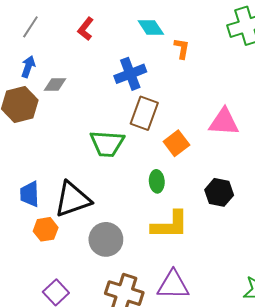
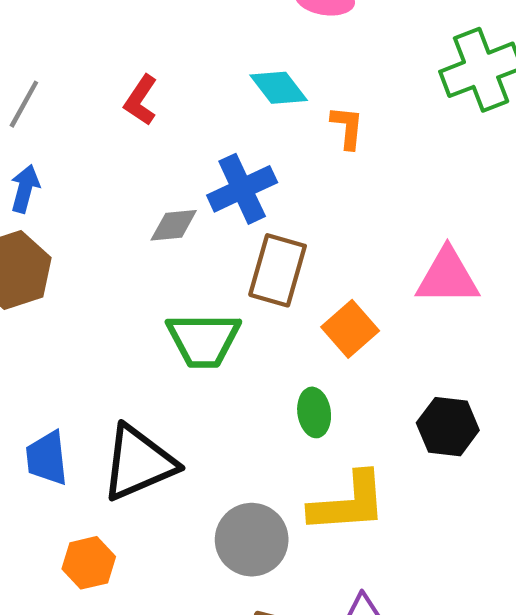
gray diamond: (55, 84) -> (174, 225), moved
orange hexagon: (46, 229) -> (89, 563), moved
gray circle: (106, 239) -> (252, 540), moved

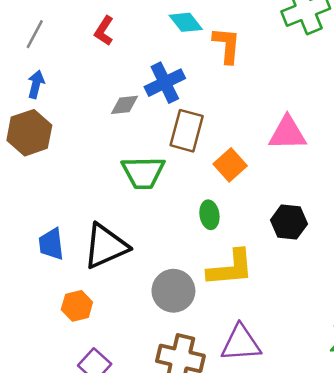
orange L-shape: (347, 127) -> (227, 45), size x1.4

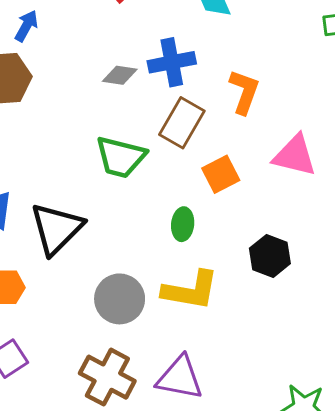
orange L-shape: (227, 45) -> (244, 92), moved
black triangle: (106, 246) -> (57, 229), turned -36

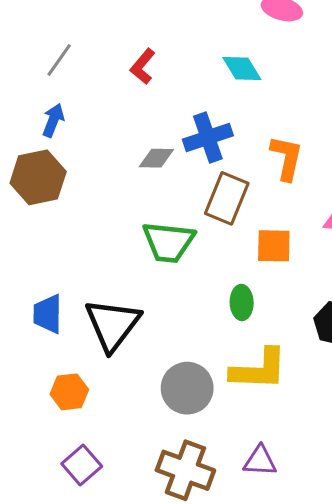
orange square: (221, 174) -> (274, 246), turned 36
purple triangle: (180, 378) -> (260, 461), size x0.7

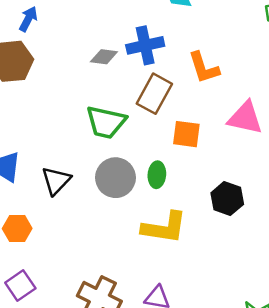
orange L-shape: (287, 158) -> (204, 68), turned 144
black triangle: (113, 325) -> (56, 181), size x0.7
gray circle: (187, 388) -> (115, 178), moved

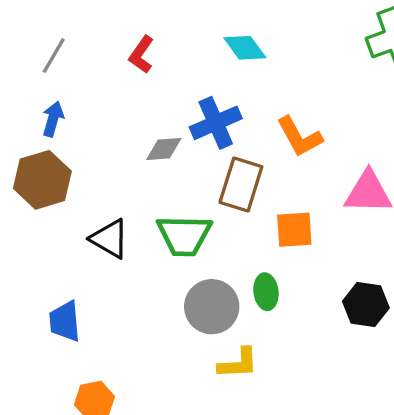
black triangle: (56, 181) -> (110, 239), moved, turned -32
yellow L-shape: (164, 228) -> (238, 363), moved, size x0.7

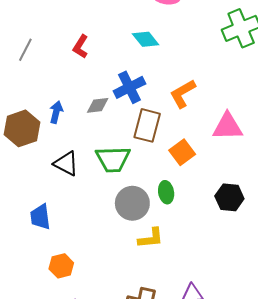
blue arrow: (53, 119) -> (56, 112), moved
orange L-shape: (300, 137) -> (183, 94), turned 92
orange square: (294, 230) -> (182, 152), turned -30

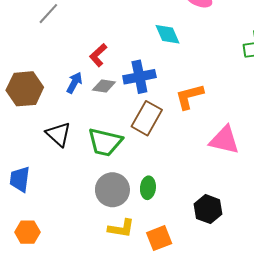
red L-shape: (81, 47) -> (98, 55), moved
blue arrow: (56, 112) -> (74, 83), moved
orange square: (182, 152) -> (159, 238), moved

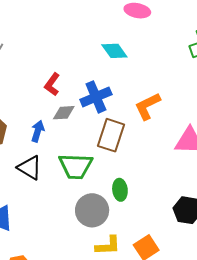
blue arrow: (74, 83) -> (38, 131), moved
green ellipse: (148, 188) -> (120, 190), moved

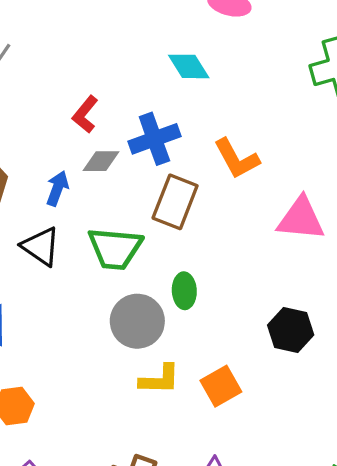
orange L-shape: (148, 106) -> (237, 159), turned -96

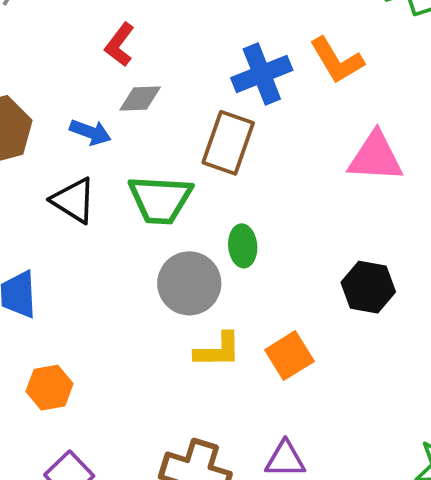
blue cross: (154, 139) -> (262, 74), moved
orange L-shape: (237, 159) -> (337, 60), moved
blue arrow: (57, 188) -> (90, 132), turned 92

